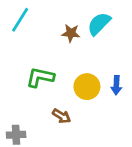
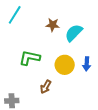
cyan semicircle: (99, 24) -> (74, 33), moved
brown arrow: (62, 116) -> (46, 87), turned 88

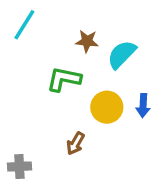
green L-shape: (30, 58) -> (64, 79), moved

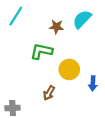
cyan semicircle: (122, 54) -> (82, 19), moved
blue arrow: (143, 106) -> (93, 83), moved

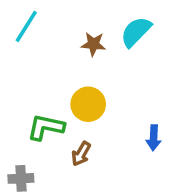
green L-shape: (41, 51) -> (46, 127), moved
yellow circle: (69, 69) -> (88, 104), moved

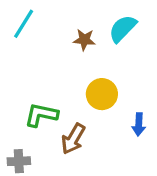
yellow circle: (88, 104) -> (102, 94), moved
brown arrow: (81, 154) -> (73, 139), size x1.4

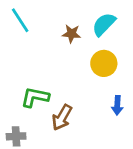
cyan line: (24, 24) -> (20, 20), turned -65
yellow circle: (102, 94) -> (104, 63), moved

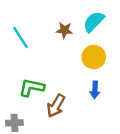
cyan line: (20, 20) -> (21, 37), moved
blue arrow: (117, 105) -> (95, 90), moved

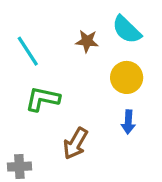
cyan semicircle: (94, 22) -> (127, 30), turned -90
green L-shape: (32, 87) -> (42, 99), moved

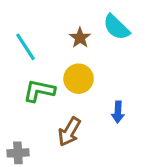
brown star: (87, 41) -> (80, 38), turned 30
yellow circle: (127, 77) -> (79, 79), moved

